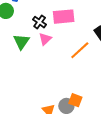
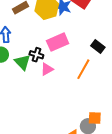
pink triangle: (45, 39) -> (47, 69), turned 32
green triangle: (21, 42) -> (22, 62), moved

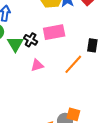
black rectangle: (98, 46) -> (92, 45), turned 48
pink triangle: (47, 69) -> (37, 65), moved

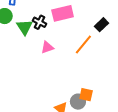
black rectangle: (92, 45) -> (102, 25), turned 40

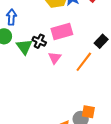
pink triangle: (47, 47) -> (55, 58), moved, turned -32

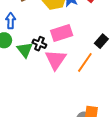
pink triangle: (55, 58) -> (56, 60), size x1.6

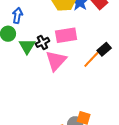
black cross: (39, 44) -> (42, 42), turned 32
orange line: (85, 62) -> (92, 58), moved

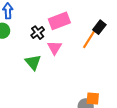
green triangle: (27, 46) -> (33, 62), moved
pink triangle: (56, 61) -> (55, 48), size x0.7

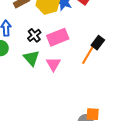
black cross: (38, 33) -> (34, 35), moved
green triangle: (33, 62) -> (31, 58), moved

